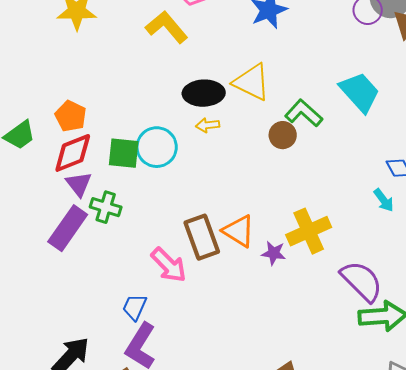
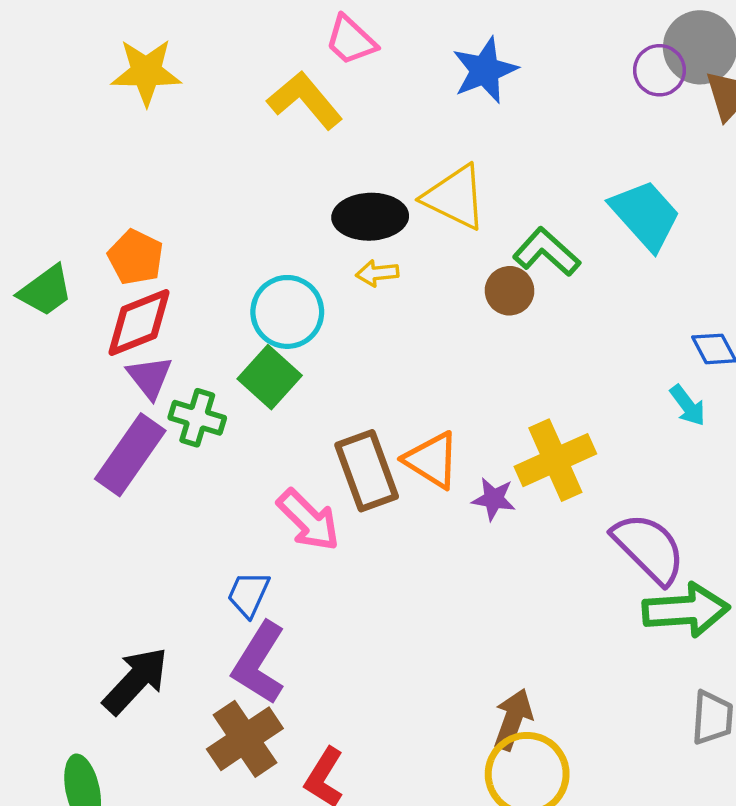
green square: (124, 153) -> (270, 377), moved, turned 36

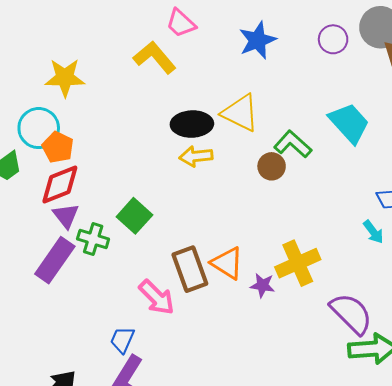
purple circle: (659, 70) -> (333, 39), moved
yellow star: (146, 72) -> (65, 78), moved
yellow arrow: (377, 273) -> (196, 156), size x1.4
cyan circle: (287, 312) -> (39, 128), moved

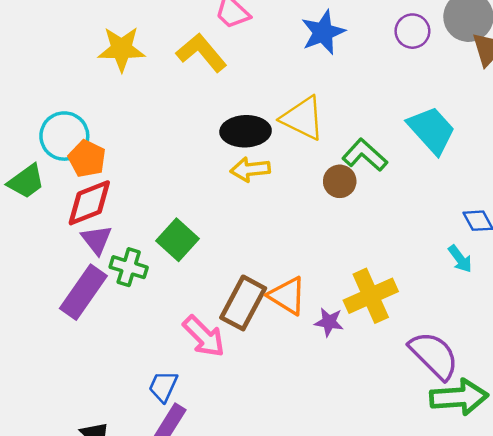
yellow star: (65, 78) -> (122, 49), moved
brown rectangle: (190, 269) -> (243, 303), turned 48

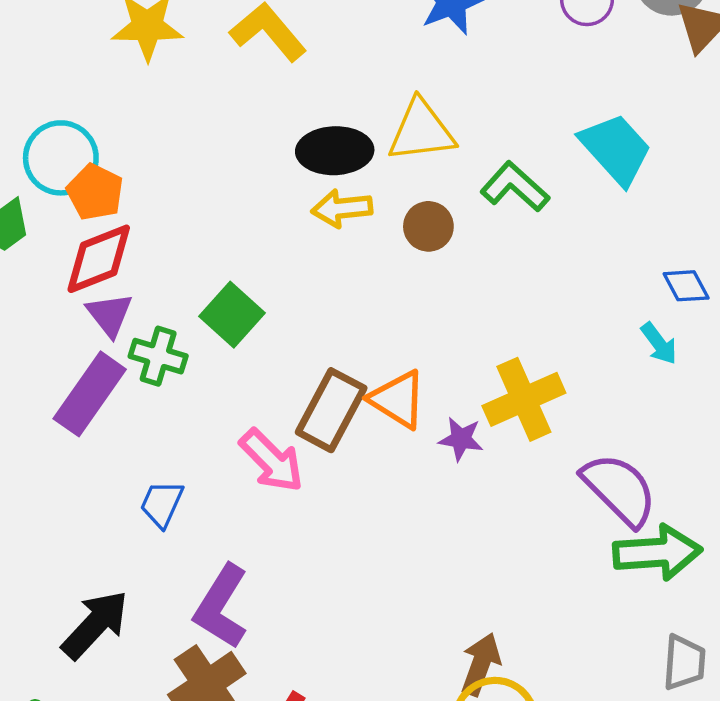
yellow triangle: (303, 118) -> (421, 131), turned -33
brown circle: (340, 181) -> (428, 226), moved
blue trapezoid: (163, 386) -> (162, 504), moved

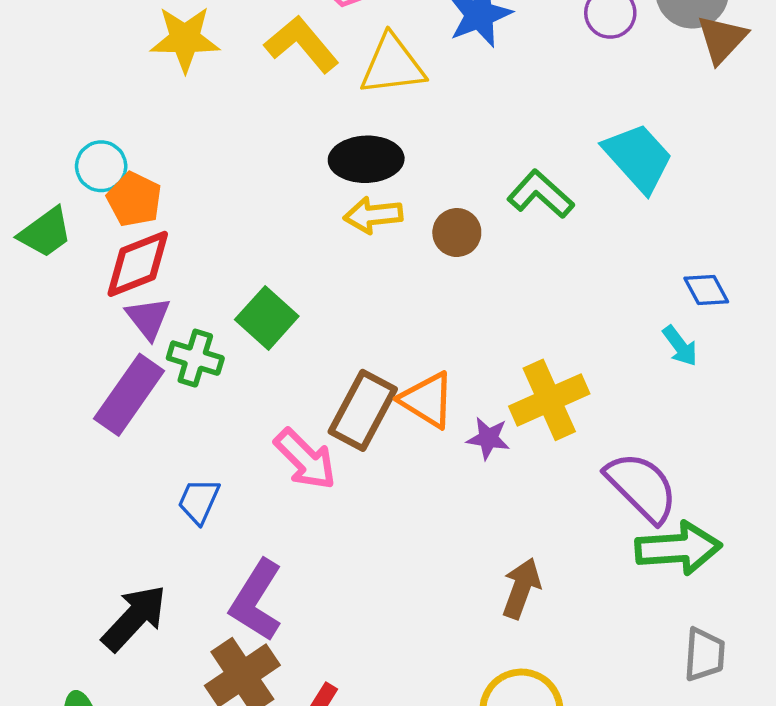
yellow triangle: (421, 131) -> (392, 65), moved
cyan circle: (61, 158) -> (101, 166), size x0.7
brown arrow: (481, 664) -> (521, 588), moved

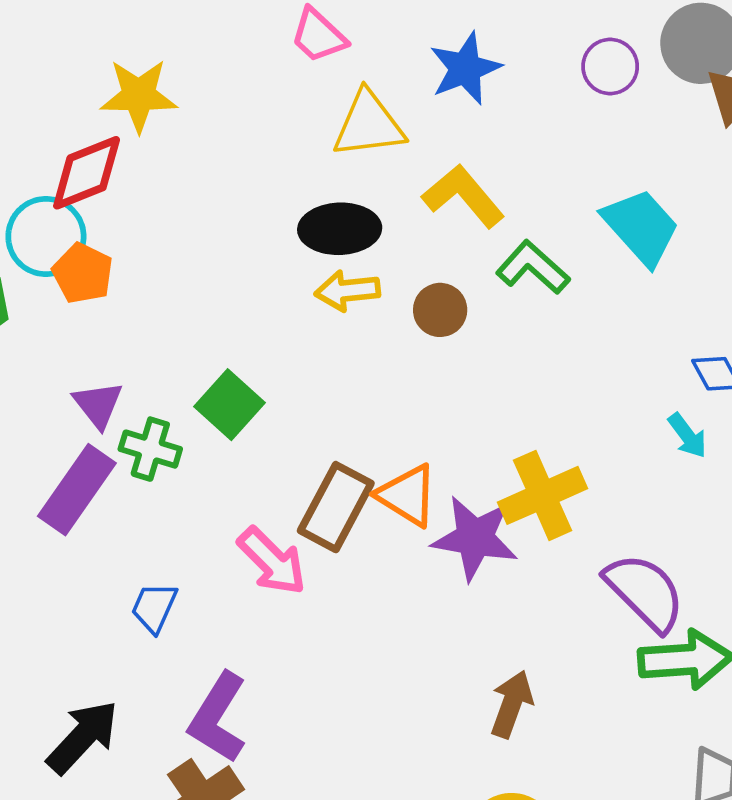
yellow L-shape: (302, 44) -> (463, 196), moved
cyan circle: (101, 166) -> (46, 237), size x1.4
red diamond: (138, 264) -> (87, 173), moved
purple star: (488, 438) -> (475, 538), size x1.8

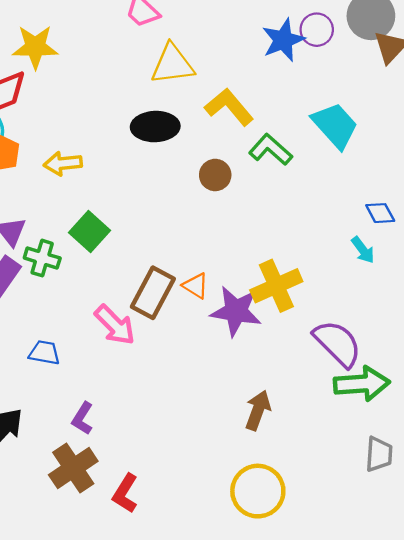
blue star: (465, 68) -> (283, 40), moved
yellow arrow: (347, 291) -> (63, 163), moved
orange triangle: (407, 495) -> (196, 286), size x0.7
blue trapezoid: (154, 607) -> (44, 353), turned 76
purple L-shape: (218, 718) -> (83, 418), size x0.6

